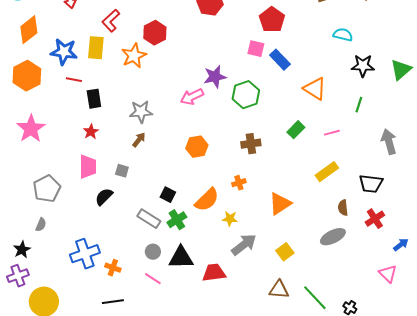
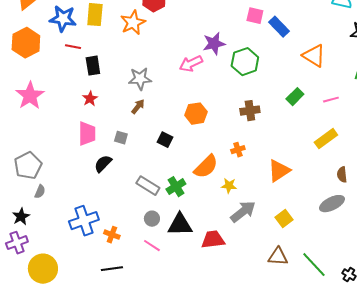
gray pentagon: (47, 189) -> (28, 166), moved
black square: (168, 195) -> (165, 140), moved

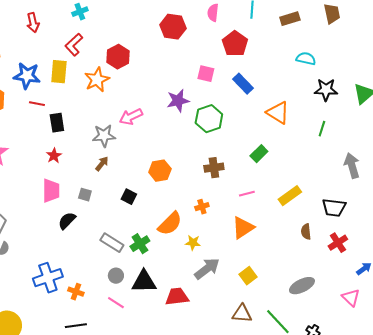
pink square: (255, 16) -> (206, 74), moved
pink arrow: (191, 64) -> (131, 117), moved
pink line: (331, 100) -> (247, 194), moved
gray ellipse: (332, 204) -> (302, 286), moved

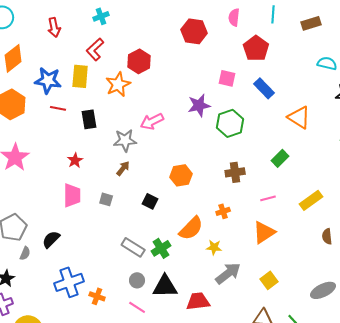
black rectangle: (57, 123) -> (89, 119), moved
black semicircle: (67, 221) -> (51, 239), moved

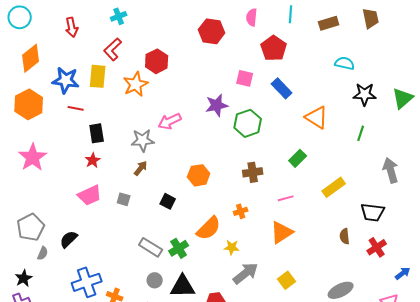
black rectangle: (89, 119) -> (97, 133), moved
pink trapezoid: (72, 195) -> (90, 195), turned 65
yellow rectangle: (311, 200) -> (334, 187), moved

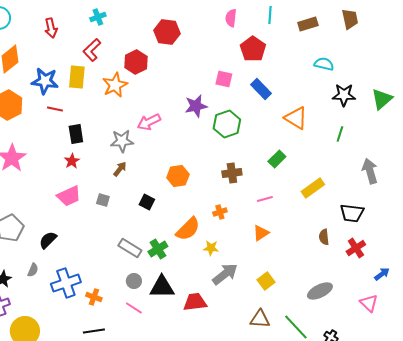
red hexagon: (212, 31) -> (167, 32), moved
orange triangle: (282, 232) -> (261, 233), size x0.7
gray semicircle: (43, 253) -> (33, 270), moved

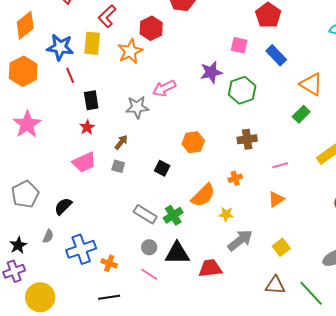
red line: (55, 109) -> (70, 75), turned 56
green rectangle: (277, 159) -> (301, 114), moved
brown arrow: (120, 169) -> (121, 142), moved

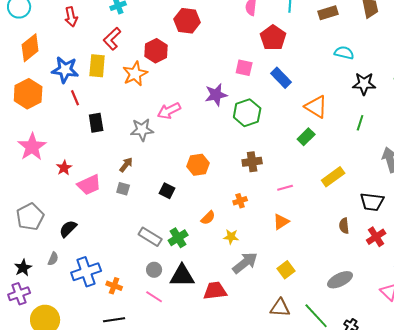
red star: (87, 127) -> (64, 168), moved
orange semicircle: (203, 195) -> (208, 218), size x0.6

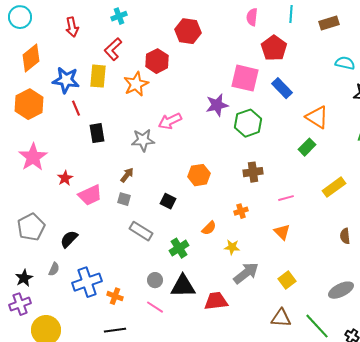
pink square: (244, 68) -> (245, 78), size x1.6
orange triangle: (281, 222) -> (282, 232), turned -42
gray rectangle: (150, 237) -> (141, 231), moved

